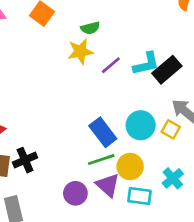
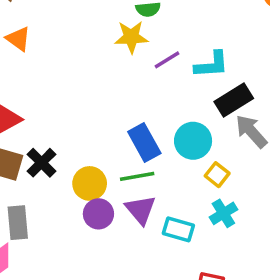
black rectangle: (167, 70) -> (234, 100), moved
yellow square: (171, 129) -> (217, 175), moved
black cross: (25, 160) -> (42, 163), turned -30
yellow circle: (130, 167) -> (90, 183), moved

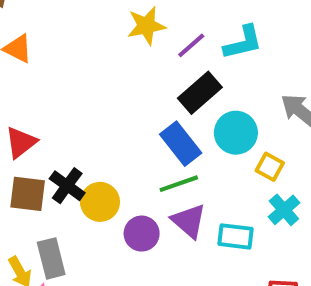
black rectangle: (234, 100) -> (200, 93), moved
yellow circle: (90, 183) -> (100, 202), moved

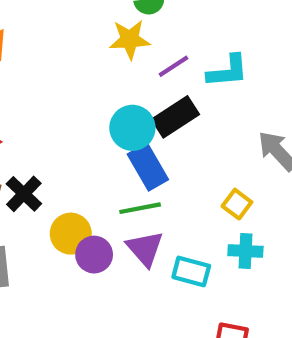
cyan circle: (236, 133) -> (132, 128), moved
yellow circle: (100, 202) -> (71, 234), moved
cyan cross: (284, 210) -> (245, 251), turned 36

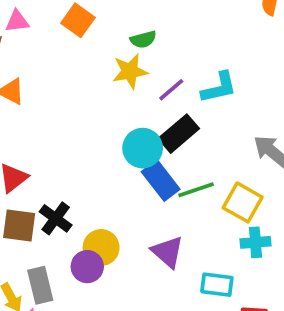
yellow square: (237, 204) -> (243, 202), size x1.5
green line: (140, 208) -> (196, 190), moved
purple circle: (94, 255) -> (87, 267), moved
cyan rectangle: (191, 271) -> (217, 285), moved

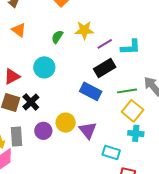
green semicircle: (143, 39) -> (57, 37), moved, turned 128
cyan circle: (143, 148) -> (44, 67), moved
blue rectangle: (161, 180) -> (91, 91), turned -35
green line: (196, 190) -> (127, 91), moved
yellow circle: (101, 248) -> (66, 123), moved

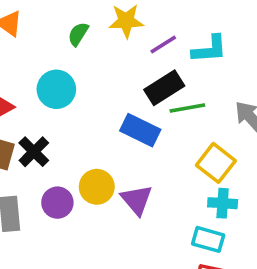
green line: (127, 91) -> (187, 108), moved
cyan rectangle: (111, 152) -> (208, 239), moved

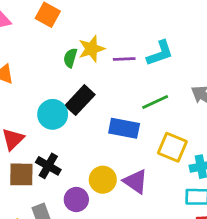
green semicircle: (78, 34) -> (70, 58), moved
purple line: (163, 44) -> (124, 59), turned 45
black rectangle: (164, 88) -> (80, 100), moved
yellow square: (216, 163) -> (172, 147), moved

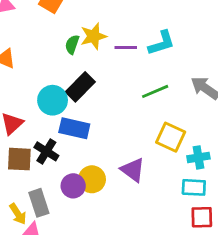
blue rectangle: (124, 128) -> (74, 128), moved
yellow circle: (103, 180) -> (92, 179), moved

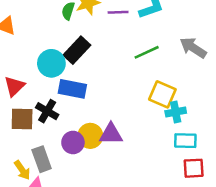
cyan cross: (198, 157) -> (176, 112), moved
purple triangle: (133, 170) -> (111, 134), moved, turned -35

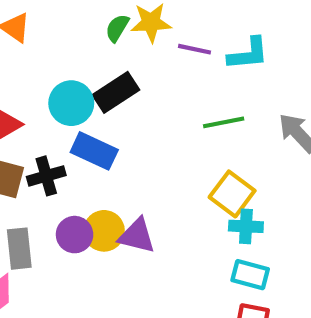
black cross: (47, 111) -> (46, 176), turned 30

